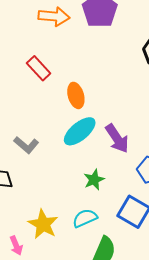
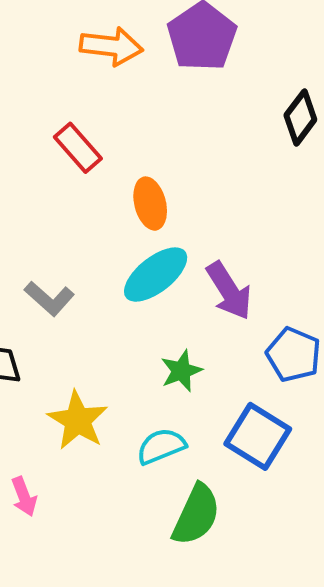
yellow star: (43, 224) -> (78, 420), moved

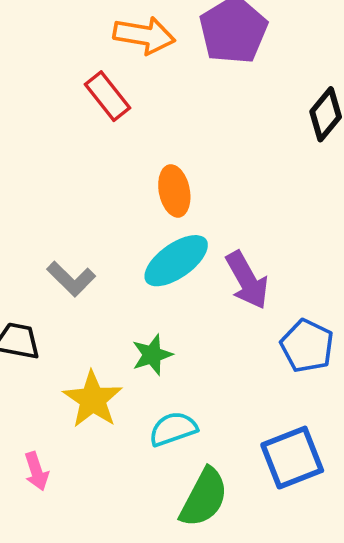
red rectangle: (78, 148) -> (107, 96), moved
green star: (181, 371) -> (152, 355), moved
blue square: (258, 436) -> (292, 458), moved, turned 34

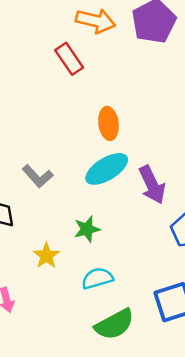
yellow star: (93, 399) -> (46, 256), size x0.7
green semicircle: (204, 498) -> (115, 324), turned 30

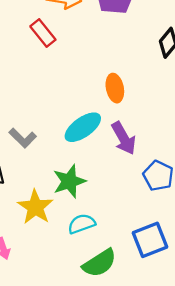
orange ellipse: (109, 123) -> (115, 88), moved
green star: (87, 229) -> (69, 181), size x1.4
yellow star: (46, 256) -> (35, 207), size x1.5

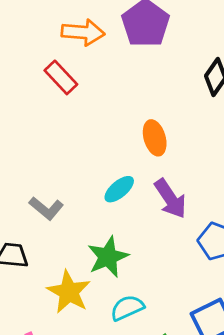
cyan ellipse: (83, 127) -> (119, 189), size x0.7

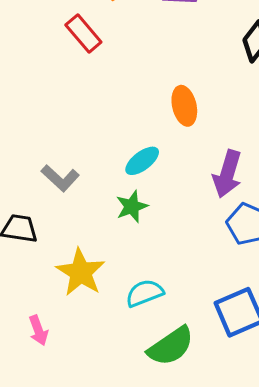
purple arrow: (170, 199) -> (227, 174), moved, turned 48
green star: (108, 257) -> (132, 207), moved, size x0.7

